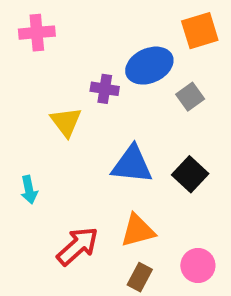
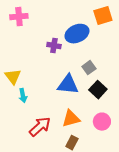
gray square: (190, 97) -> (89, 68), moved
yellow triangle: (66, 122) -> (13, 77), moved
cyan arrow: (29, 190) -> (23, 96), moved
pink circle: (198, 266) -> (102, 122), moved

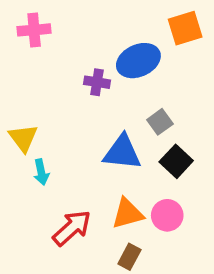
pink circle: (102, 122) -> (167, 215), moved

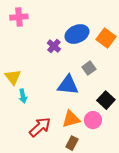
orange square: (185, 28) -> (106, 38), moved, turned -36
purple cross: (97, 82) -> (54, 46), turned 32
black square: (176, 161) -> (106, 100), moved

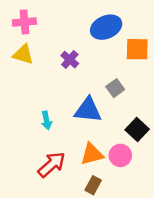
blue ellipse: (77, 34) -> (106, 27), moved
orange square: (106, 38) -> (137, 49), turned -36
yellow triangle: (13, 77) -> (23, 54), moved, turned -36
cyan arrow: (23, 96) -> (46, 120), moved

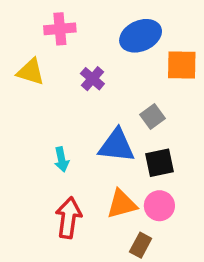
pink cross: (24, 22) -> (60, 29), moved
black square: (137, 129) -> (159, 163), moved, turned 35
red arrow: (52, 164) -> (68, 218), turned -40
brown rectangle: (93, 185) -> (141, 245), moved

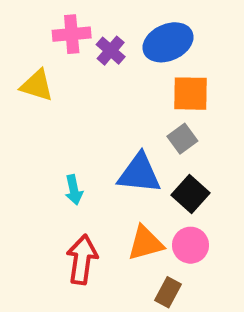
orange square: (182, 65) -> (191, 94), moved
purple cross: (92, 79) -> (111, 51), moved
black square: (159, 163) -> (191, 194), turned -36

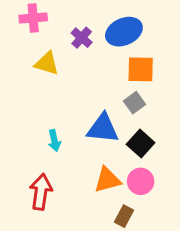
pink cross: (72, 34) -> (33, 18), moved
yellow triangle: (37, 85) -> (47, 63), moved
red arrow: (82, 260) -> (41, 192), moved

